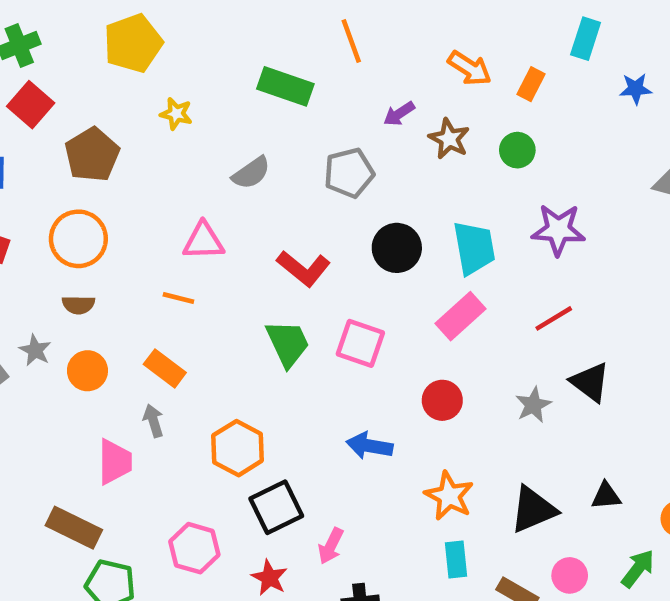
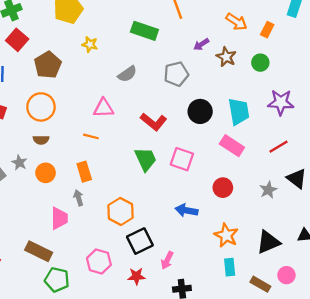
pink rectangle: (460, 316) -> (232, 146), turned 75
orange rectangle: (165, 368) -> (84, 172), turned 36
red star: (269, 578) -> (136, 276), turned -30

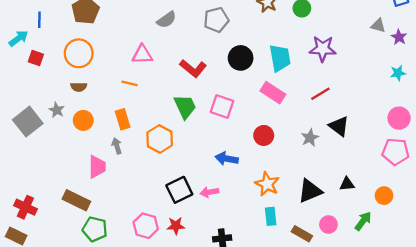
orange hexagon: (121, 211) -> (160, 139), moved
pink arrow: (167, 260) -> (209, 192), moved, turned 54
pink hexagon: (99, 261) -> (146, 226), moved

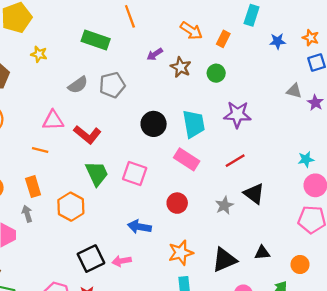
gray pentagon: (216, 20) -> (112, 85), moved
red L-shape: (193, 68) -> (87, 135), moved
cyan star: (398, 73) -> (306, 159), moved
orange star: (267, 184) -> (181, 253), turned 30

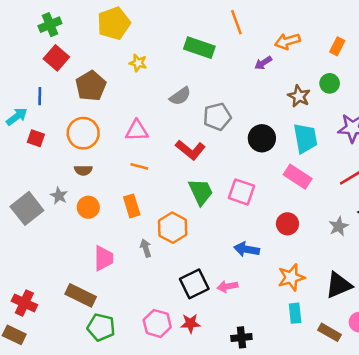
orange arrow: (191, 31) -> (287, 41), moved, turned 130
brown star: (181, 67) -> (299, 96), moved
gray pentagon: (112, 85) -> (217, 117), moved
pink triangle: (53, 120) -> (137, 131), moved
gray arrow: (27, 214) -> (146, 248), moved

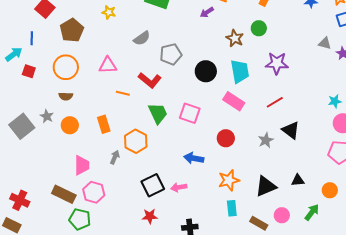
orange line: (139, 166) -> (123, 93), moved
gray arrow: (146, 248) -> (115, 157), turned 40
pink hexagon: (157, 323) -> (94, 192), moved

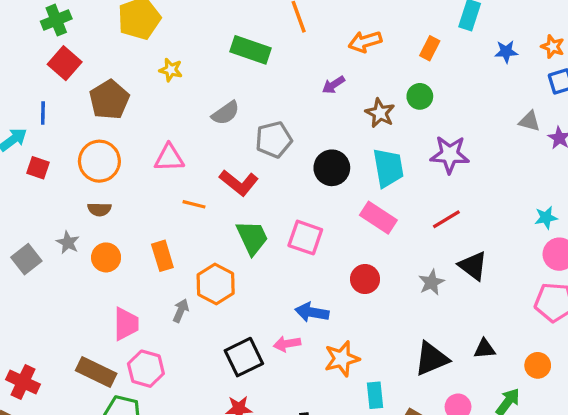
purple arrow: (207, 12) -> (333, 85), moved
gray square: (22, 126) -> (26, 259), size x0.7
orange star: (229, 180) -> (342, 359), moved
pink arrow: (179, 187) -> (287, 344), moved

